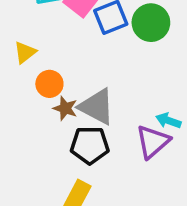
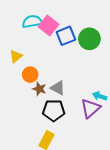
gray triangle: (97, 107) -> (58, 88), size x0.7

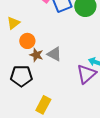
black pentagon: (54, 110) -> (21, 76), moved

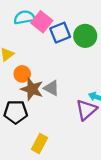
brown star: (36, 55) -> (32, 89), size x1.5

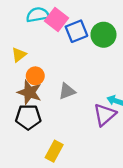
gray triangle: (52, 88) -> (67, 91), turned -49
brown star: (32, 89) -> (29, 92), moved

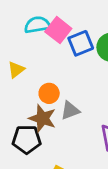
orange circle: (35, 76) -> (49, 93), moved
brown star: (29, 92) -> (42, 118), moved

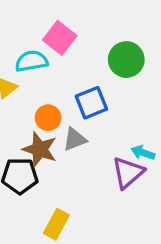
cyan semicircle: (37, 25) -> (31, 61), moved
blue square: (81, 43) -> (91, 103), moved

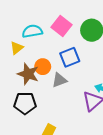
pink square: (60, 38) -> (61, 26), moved
brown star: (40, 149) -> (28, 74), moved

